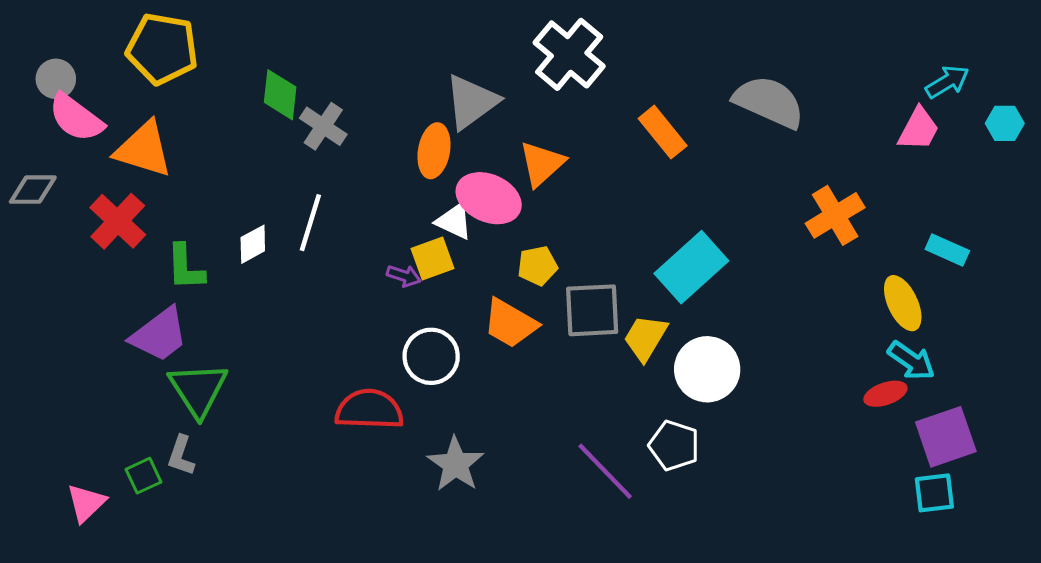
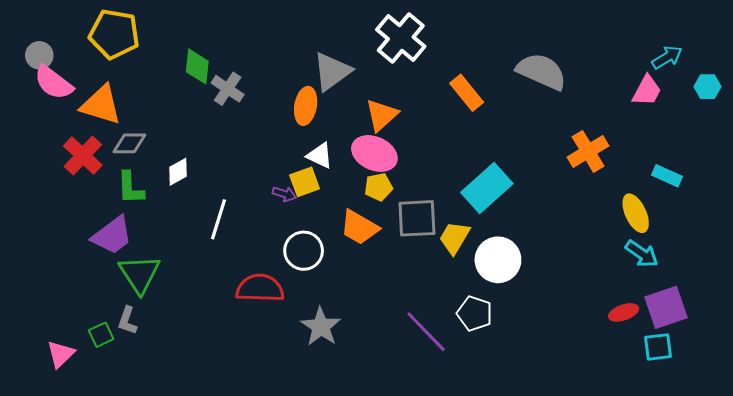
gray diamond: (33, 190) -> (129, 143), moved
pink ellipse: (489, 198) -> (374, 154), moved
white line: (310, 223) -> (219, 219), moved
red ellipse: (885, 394) -> (624, 312), moved

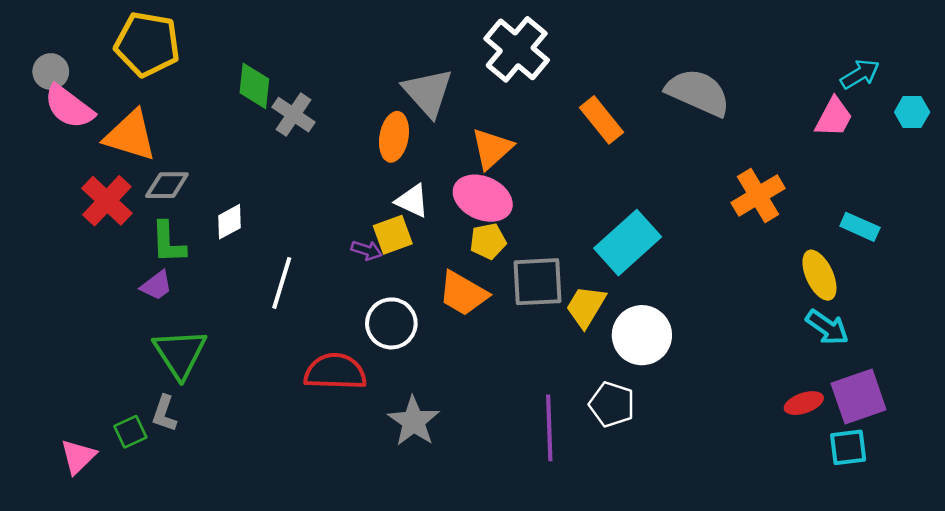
gray triangle: (332, 71) -> (428, 92), turned -36
purple trapezoid: (112, 236) -> (156, 286), moved, size x0.6
purple line: (426, 332) -> (549, 428), turned 42

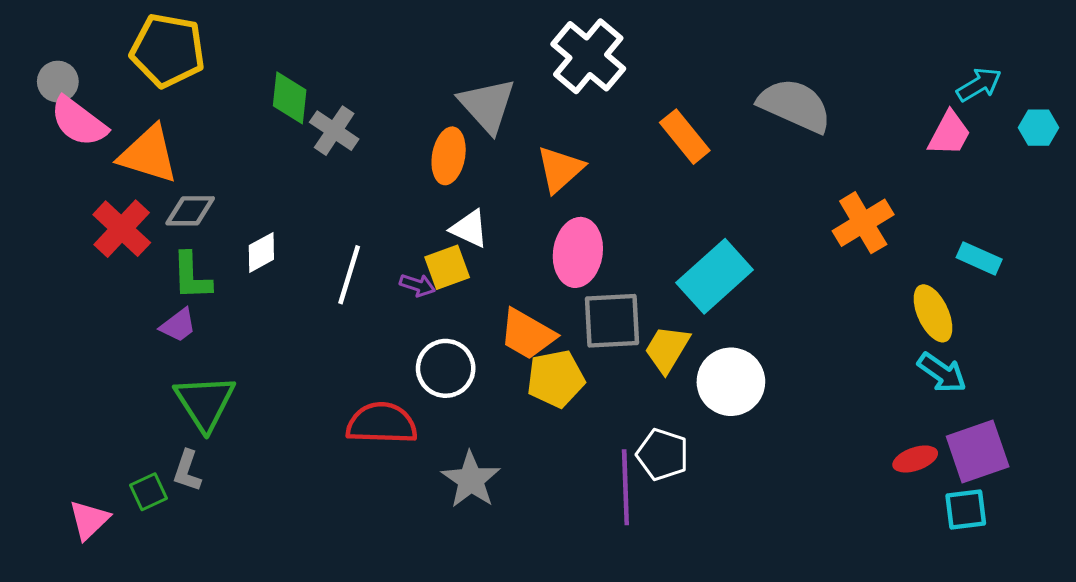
pink ellipse: (483, 198) -> (578, 252), moved, turned 74
yellow pentagon: (488, 241) -> (556, 379), moved, size x1.4
white line: (282, 283) -> (349, 275), moved
white pentagon: (612, 404) -> (663, 455), moved

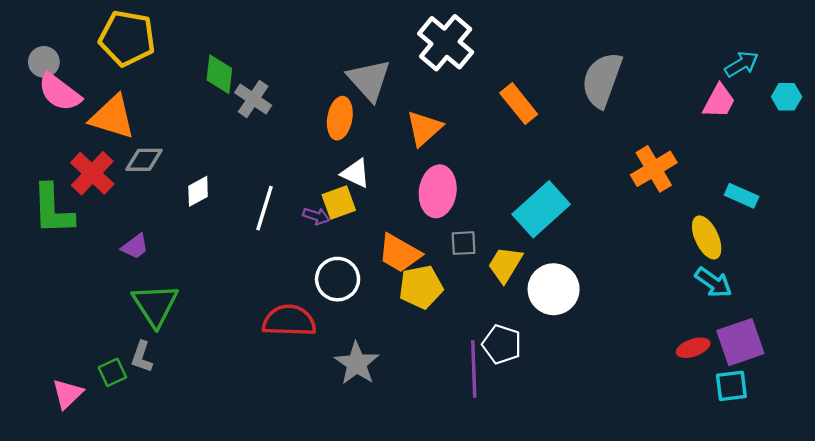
gray semicircle: (795, 105) -> (602, 80), turned -94
green L-shape: (192, 276) -> (53, 209), moved, size x1.4
gray square: (612, 321) -> (464, 243), size x0.6

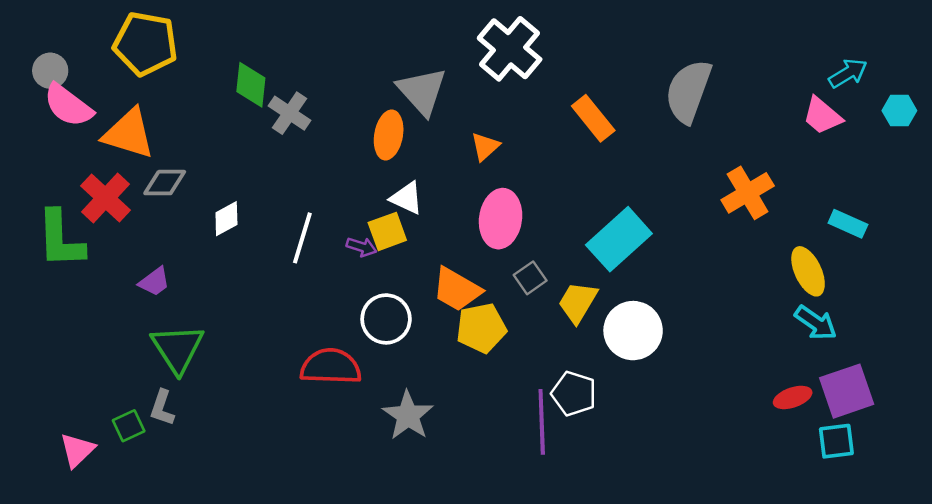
pink trapezoid: (719, 101) -> (822, 116), turned 102
orange triangle: (424, 128) -> (485, 147), size x0.7
gray square: (464, 243) -> (530, 278), turned -32

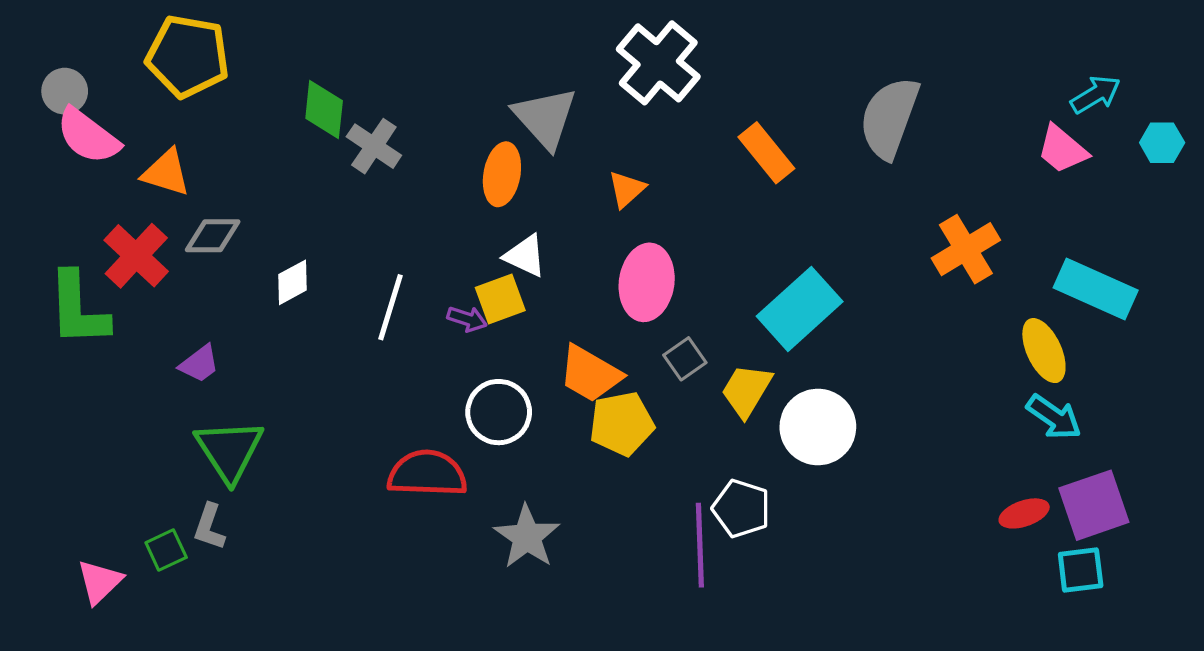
orange triangle: (129, 134) -> (166, 173), size x0.7
cyan rectangle: (848, 224) -> (1096, 289), size x1.6

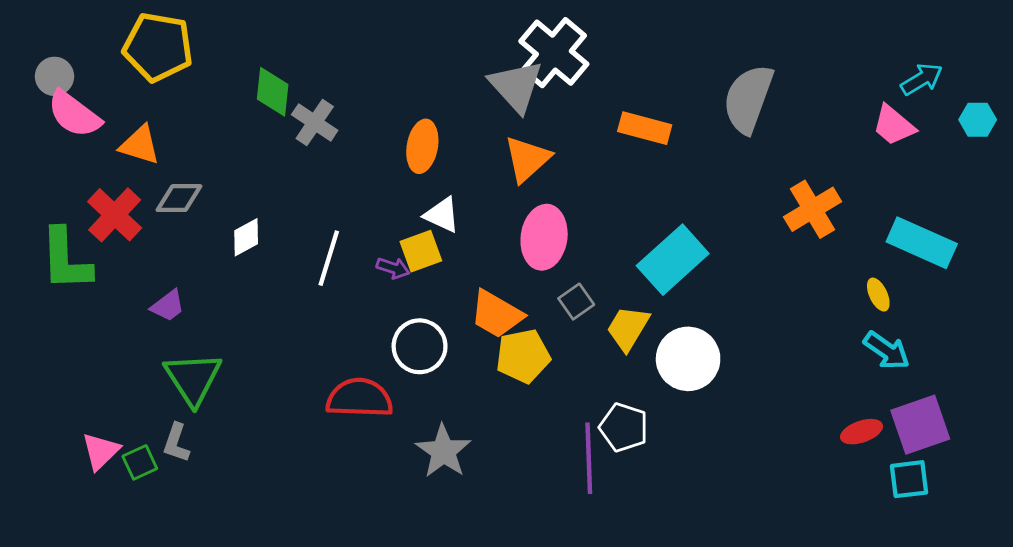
gray triangle: (545, 118) -> (516, 86), moved
orange rectangle: (766, 153) -> (645, 128), turned -36
orange triangle: (627, 189) -> (527, 159), size x1.5
yellow ellipse: (1044, 351) -> (878, 295), size x0.6
pink triangle: (100, 582) -> (101, 451), moved

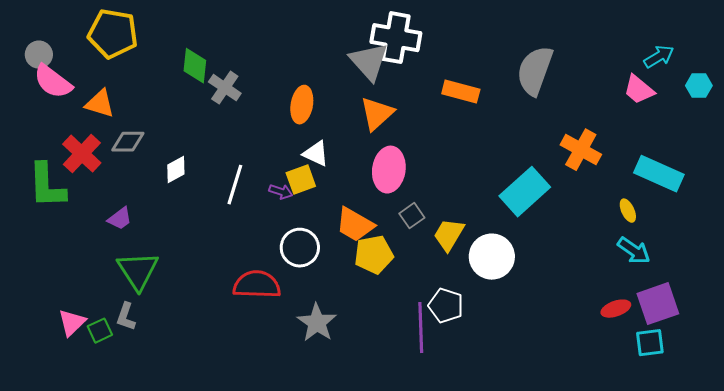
white cross: (554, 53) -> (396, 38), turned -30
orange cross: (813, 209) -> (581, 150), turned -30
cyan rectangle: (673, 260) -> (525, 192), moved

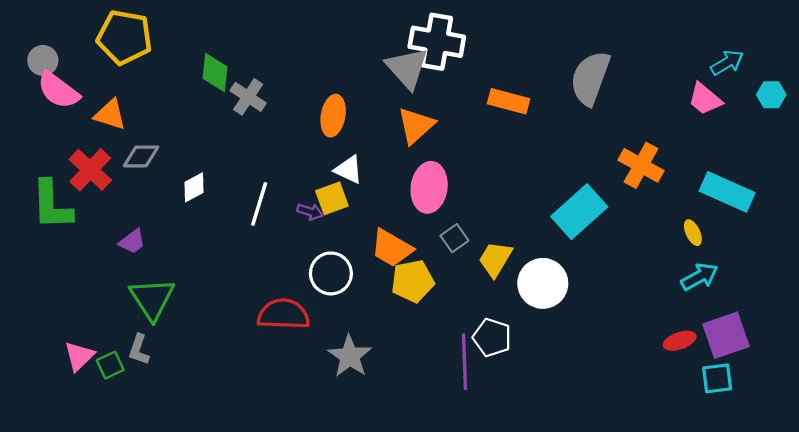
cyan arrow: (634, 251) -> (699, 277), turned -64

